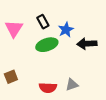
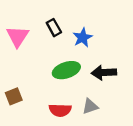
black arrow: (87, 44) -> (104, 73), moved
green ellipse: (47, 45) -> (66, 70), moved

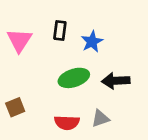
black rectangle: (54, 28) -> (60, 30), turned 36

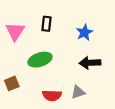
blue star: (92, 42) -> (85, 32), moved
green ellipse: (74, 78) -> (40, 60), moved

